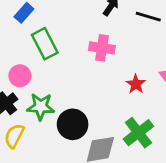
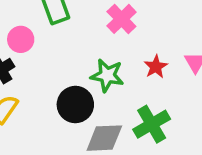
pink cross: (102, 48) -> (121, 19), turned 30
green star: (41, 107) -> (107, 75), moved

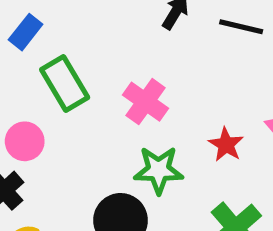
pink cross: (121, 19) -> (146, 102), moved

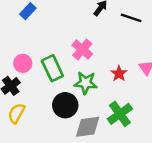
green rectangle: (65, 83) -> (52, 68), moved

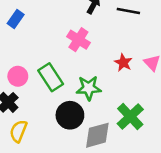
pink cross: (82, 50) -> (78, 40), moved
red star: (119, 74) -> (123, 63), moved

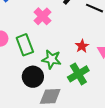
pink cross: (78, 40) -> (43, 16), moved
green cross: (130, 117) -> (78, 74), moved

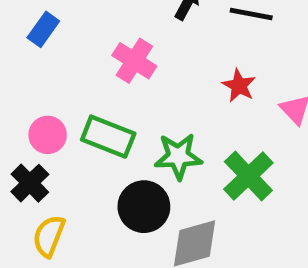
green rectangle: (25, 45) -> (108, 137), turned -35
red star: (82, 46) -> (239, 86), moved

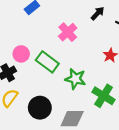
green cross: (248, 176) -> (104, 96), turned -30
black circle: (144, 207) -> (40, 108), moved

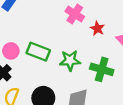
pink cross: (68, 32) -> (75, 14), moved

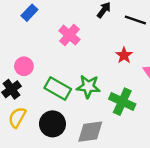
pink cross: (75, 14) -> (69, 35), moved
green rectangle: (38, 52) -> (58, 89), moved

